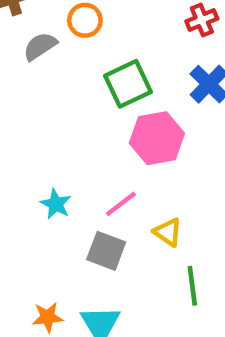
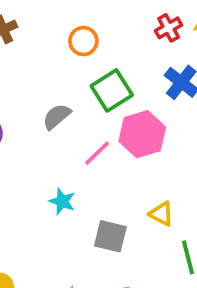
orange circle: (85, 20) -> (83, 41), moved
gray semicircle: (40, 46) -> (57, 117), moved
pink line: (121, 204) -> (97, 153), moved

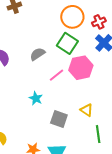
red cross: (169, 28) -> (99, 22), moved
orange circle: (83, 41) -> (72, 17), moved, size x1.5
green square: (112, 90) -> (67, 43), turned -30

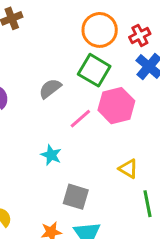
gray square: (59, 119) -> (76, 197), moved

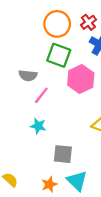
gray semicircle: (50, 89) -> (28, 76), turned -126
pink line: (80, 119) -> (41, 95), moved

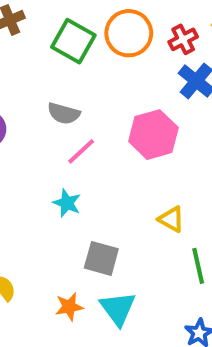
green square: (59, 55) -> (73, 41), moved

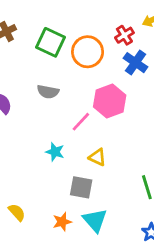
orange circle: (129, 33) -> (88, 52), moved
pink line: (81, 151) -> (81, 122), moved
yellow triangle: (171, 219) -> (97, 157), moved

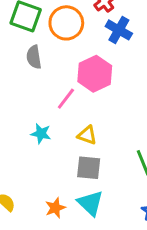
gray semicircle: (48, 92) -> (34, 57), moved, turned 75
gray square: (81, 187) -> (89, 168), moved

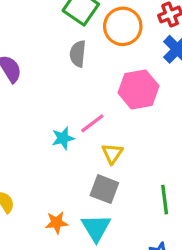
pink line: (66, 99) -> (92, 123), moved
cyan star: (41, 134) -> (63, 138), turned 30
yellow triangle: (87, 135) -> (112, 154), turned 30

